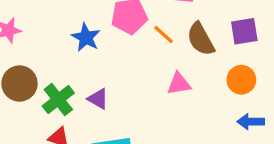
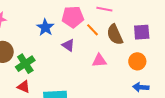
purple triangle: (98, 99) -> (68, 45), moved

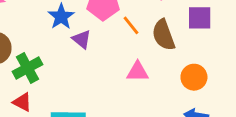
purple square: (142, 32) -> (200, 18), moved
purple triangle: (68, 45) -> (82, 39), moved

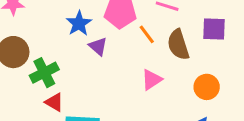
pink triangle: (138, 72) -> (152, 80), turned -35
red triangle: (22, 102) -> (54, 102), moved

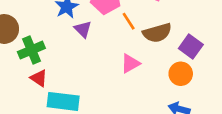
purple square: (214, 29) -> (191, 46), moved, turned 30
brown semicircle: (178, 45) -> (157, 33), turned -92

